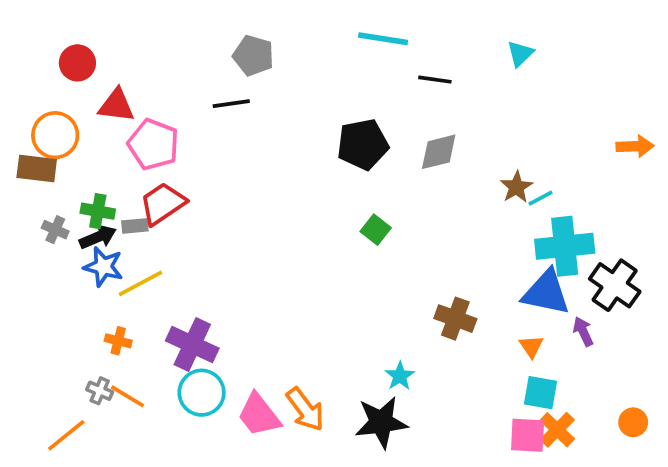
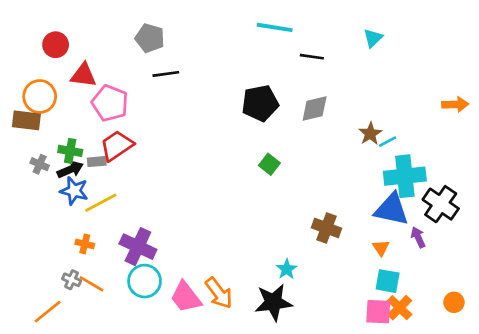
gray pentagon: (253, 55) -> (150, 38), moved

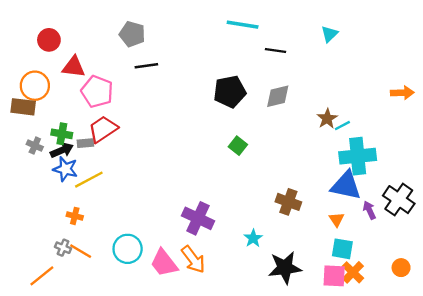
black cross: (441, 204) -> (399, 200), moved
purple cross: (138, 247) -> (198, 218), moved
black star: (273, 302) -> (285, 268), moved

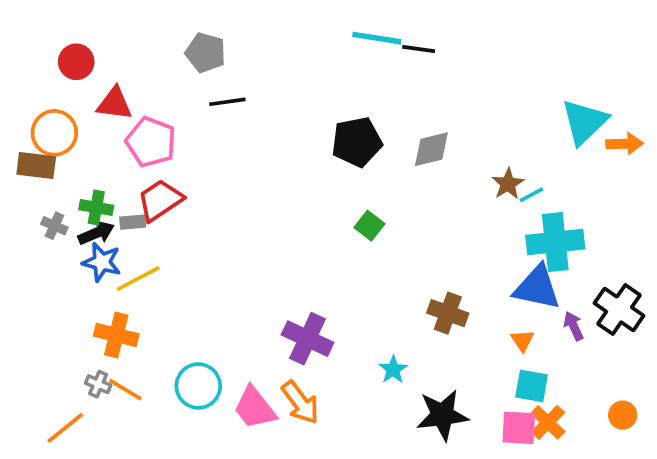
cyan triangle: (329, 34) -> (584, 122), moved, size x1.8
black line: (275, 50) -> (419, 49), moved
orange cross: (75, 216) -> (116, 335), size x1.6

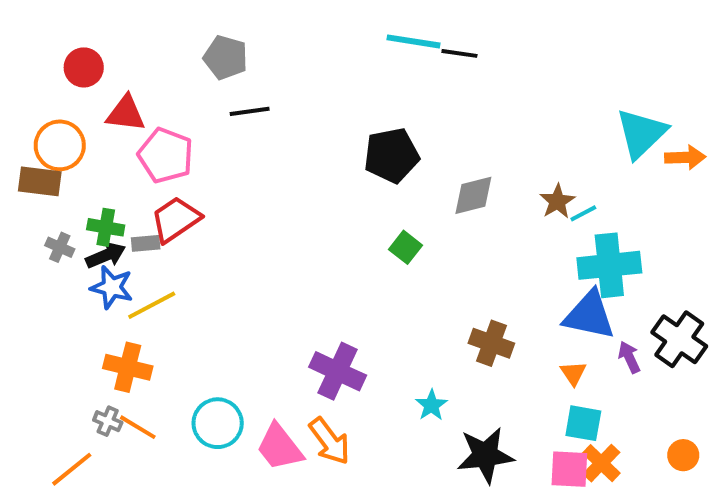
gray diamond: (431, 149) -> (473, 195), moved

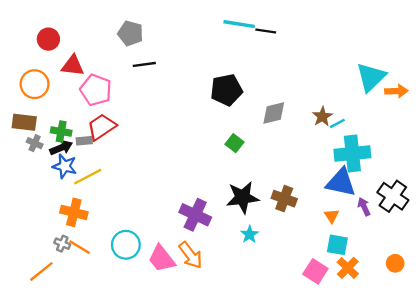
brown rectangle: (40, 181) -> (24, 122), moved
black star: (485, 455) -> (243, 197), moved
pink square: (569, 469) -> (315, 271), moved, turned 30

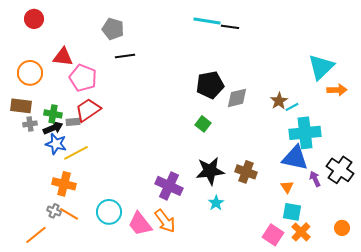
red circle: (48, 39) -> (34, 19), moved
black pentagon: (226, 90) -> (210, 85), moved
orange arrow: (396, 91) -> (337, 90), moved
gray cross: (35, 143) -> (30, 124), turned -32

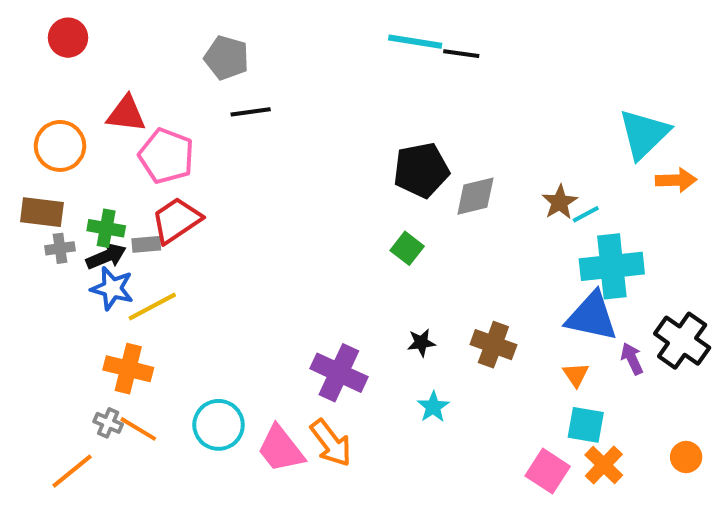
black star: (210, 171) -> (421, 343), size x0.5

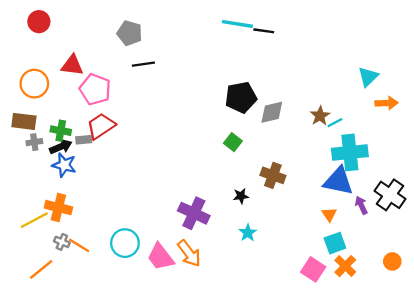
cyan triangle: (644, 134) -> (368, 77), size x0.7
yellow line: (152, 307) -> (34, 220), moved
brown cross: (493, 345) -> (273, 175), moved
orange cross: (128, 369) -> (58, 208), moved
cyan square: (586, 425) -> (335, 243), turned -30

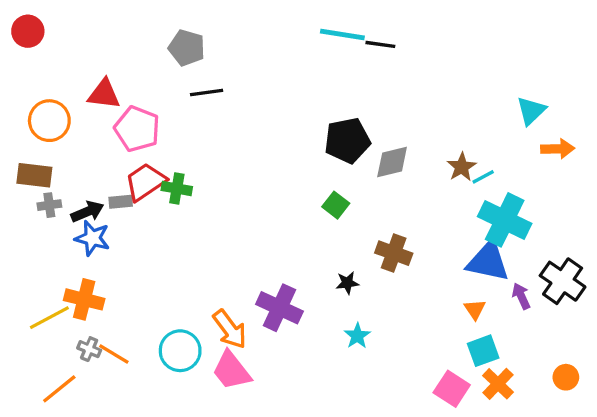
red circle: (39, 22) -> (28, 31), moved
green cross: (61, 131) -> (177, 188), moved
cyan cross: (350, 152) -> (505, 220), turned 32
orange arrow: (189, 253) -> (230, 329), moved

